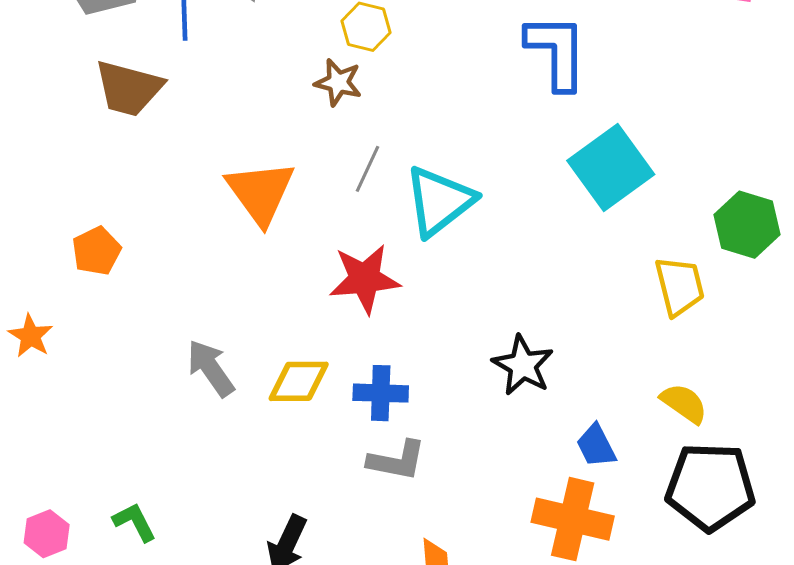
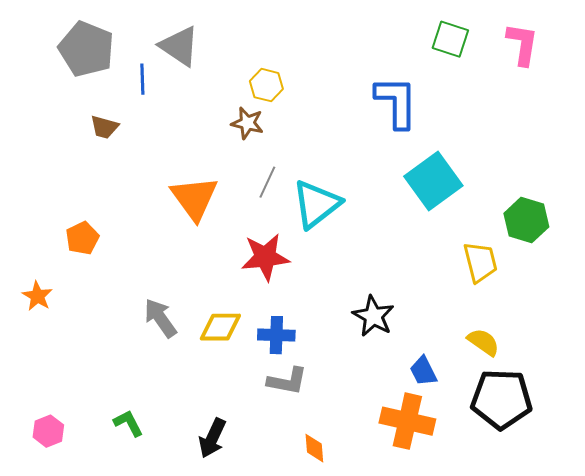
brown trapezoid: (129, 88) -> (104, 127), size x0.6
green L-shape: (135, 522) -> (128, 423), moved

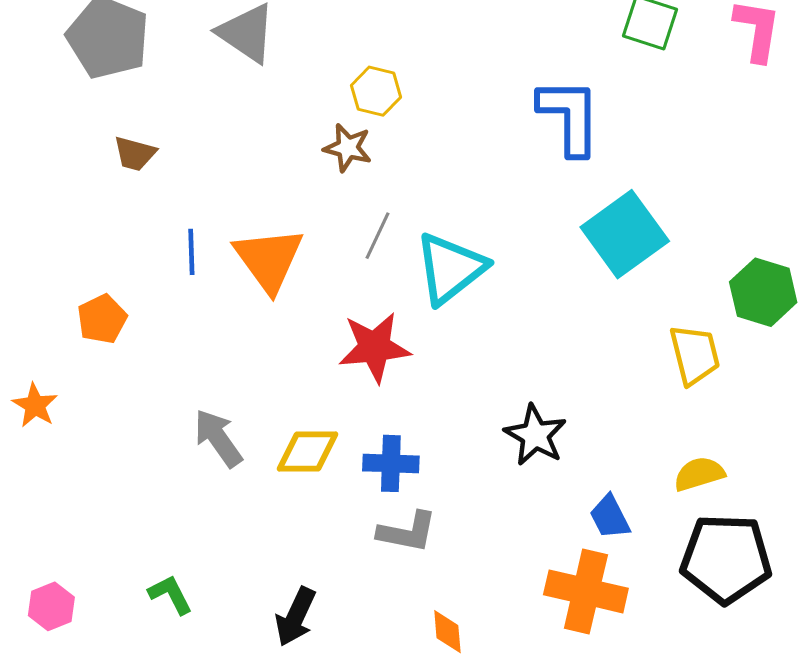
blue line: (142, 79) -> (191, 252), moved
yellow semicircle: (483, 342) -> (699, 474), turned -52

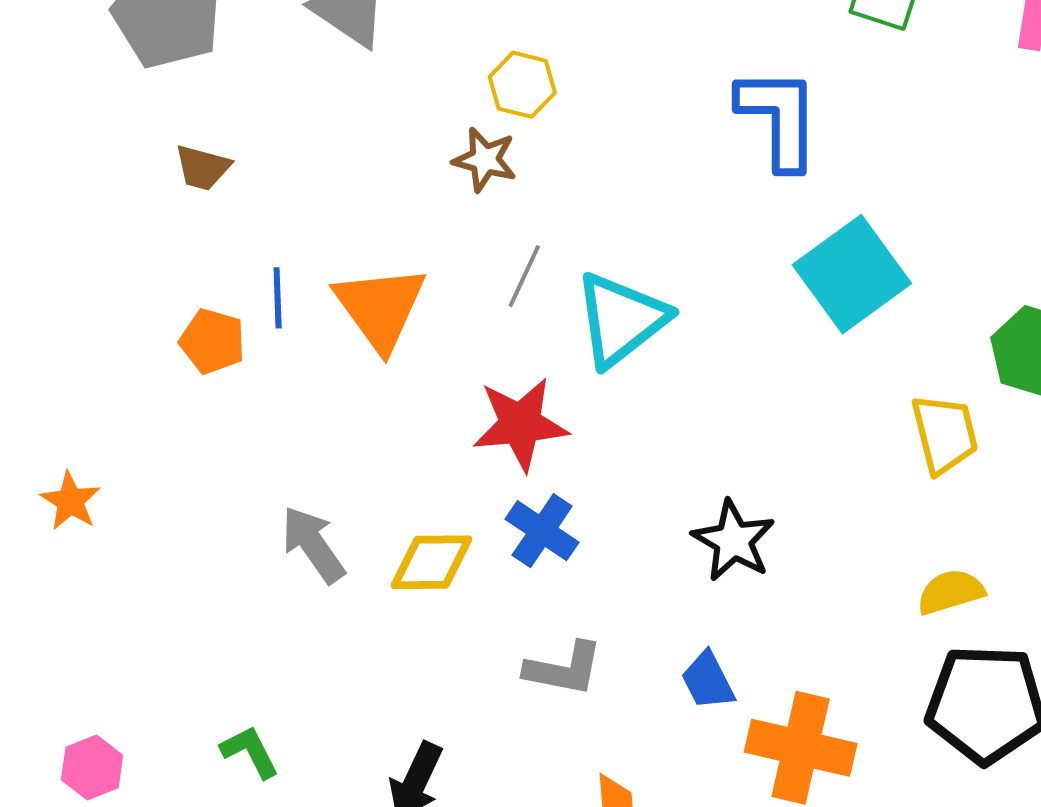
orange pentagon: (102, 319) -> (212, 341), moved, turned -30
blue cross: (391, 463) -> (542, 531), moved, turned 32
blue trapezoid: (610, 517) -> (708, 681), moved

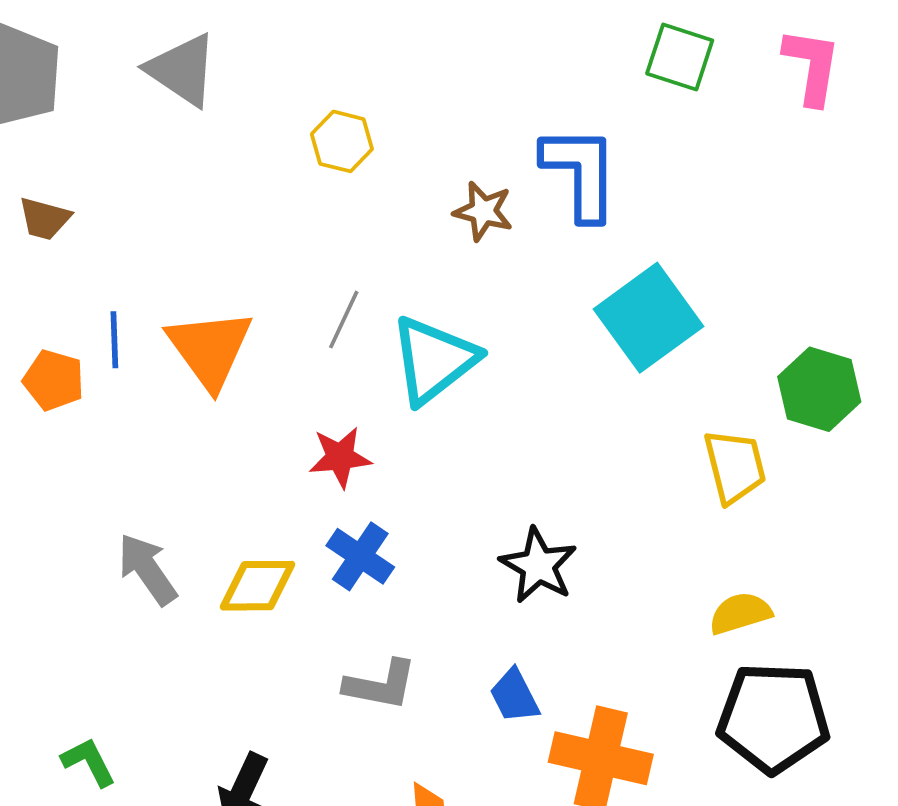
brown star: (485, 160) -> (483, 211), moved
red star: (520, 424) -> (340, 457), size x0.7

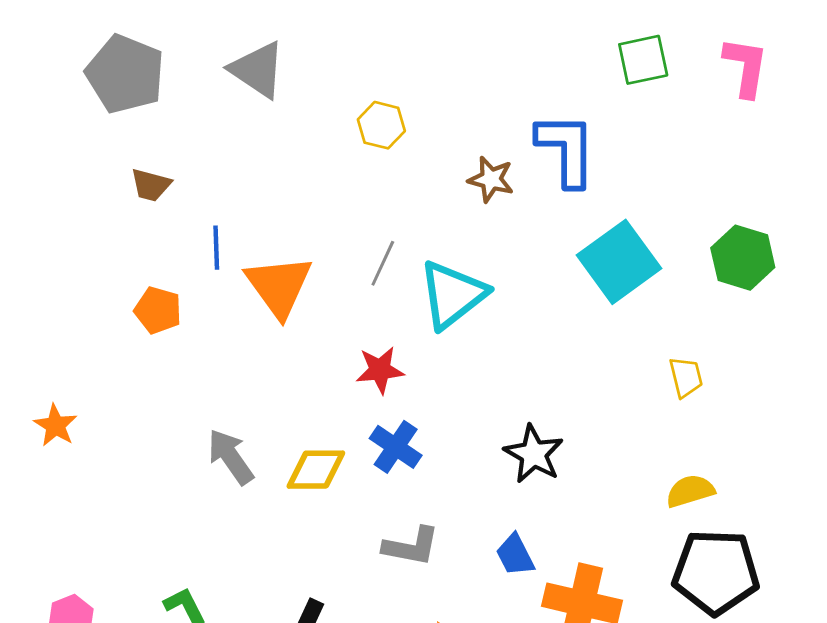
green square: (680, 57) -> (643, 60), turned -30
blue line: (114, 340) -> (216, 248), moved
green hexagon: (819, 389) -> (743, 258), moved
yellow trapezoid: (735, 466) -> (686, 377), size x0.7

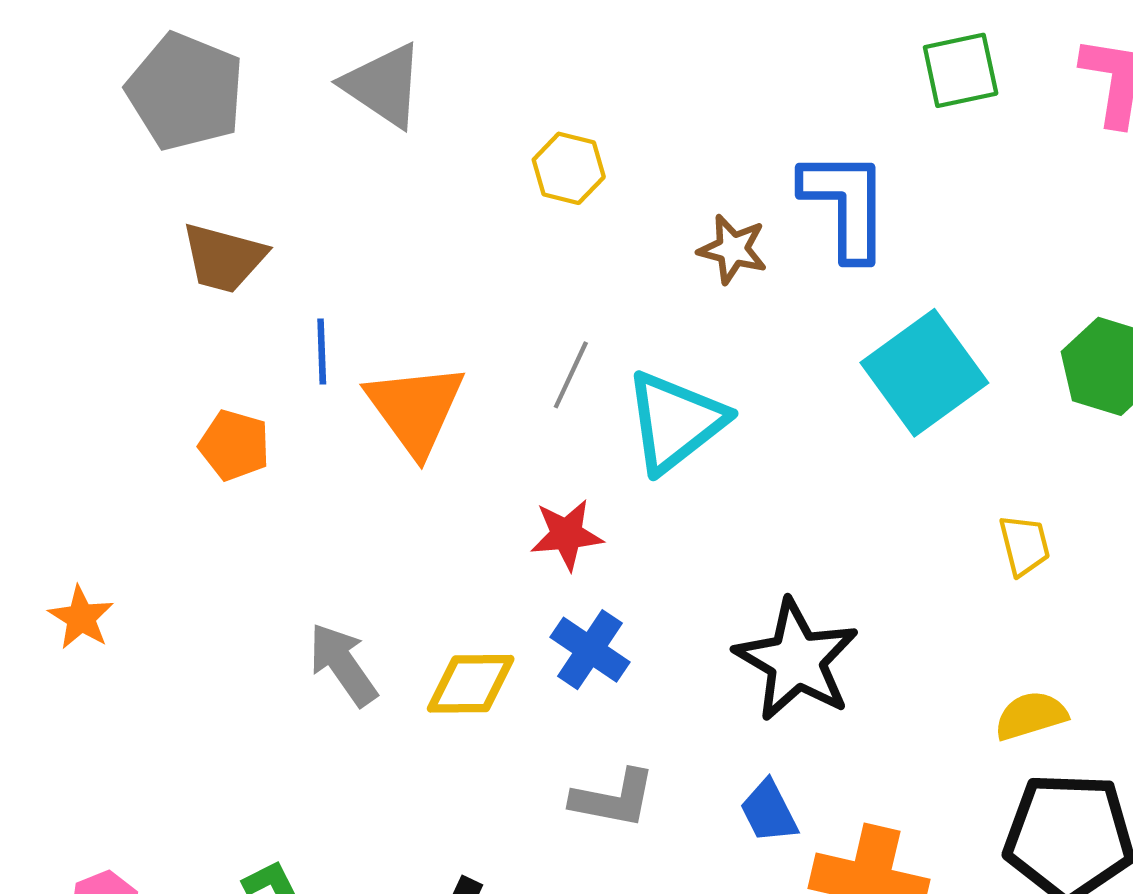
brown trapezoid: (151, 185) -> (224, 258), size x1.4
black star: (534, 454) -> (797, 660), size x1.4

